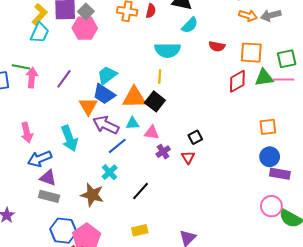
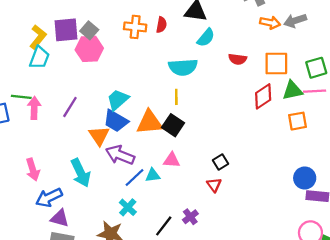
cyan triangle: (133, 123) -> (153, 175), moved
orange square: (268, 127) -> (297, 121), moved
purple cross: (163, 152) -> (190, 217), moved

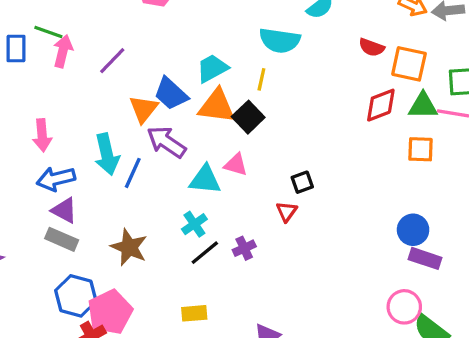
red semicircle: (238, 59) -> (372, 47), moved
cyan trapezoid: (118, 100) -> (212, 68), moved
cyan triangle: (153, 175) -> (205, 180), size x1.5
blue line: (134, 178) -> (133, 173), moved, turned -35
cyan cross: (128, 207) -> (194, 224), moved

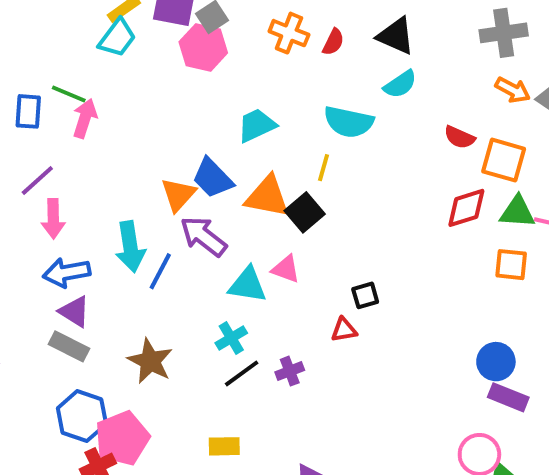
purple line: (112, 61) -> (37, 180), moved
cyan trapezoid: (212, 68) -> (257, 125), moved
red triangle: (287, 212) -> (344, 330), turned 40

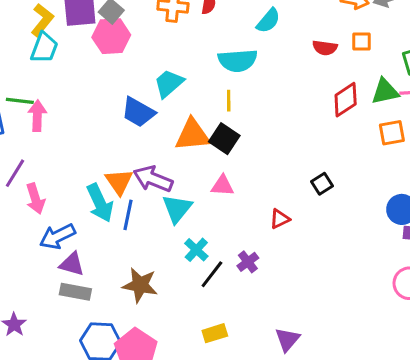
orange square: (504, 160) -> (362, 41), moved, size x0.6
blue trapezoid: (213, 178) -> (138, 112), moved
orange triangle: (178, 195) -> (119, 182), moved
cyan triangle: (248, 285) -> (177, 209), moved, turned -44
black square: (365, 295) -> (322, 184), moved

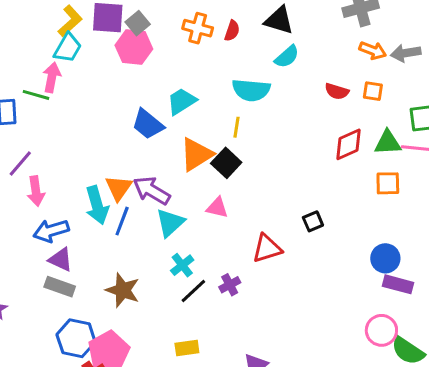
pink arrow: (37, 116) -> (52, 77), moved
orange triangle: (193, 135) -> (196, 154), turned -36
red triangle: (280, 219) -> (267, 248), size x1.5

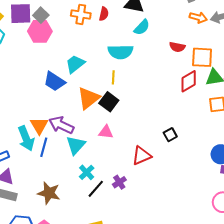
orange square: (373, 91) -> (202, 57), moved, size x1.6

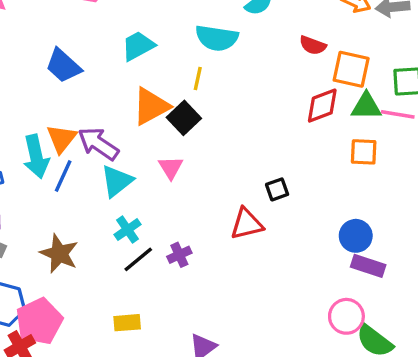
blue trapezoid: (54, 81) -> (63, 66), moved
pink triangle: (106, 132) -> (171, 168), turned 42
red triangle: (142, 156) -> (247, 224), moved

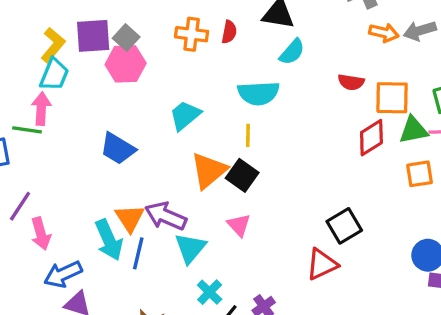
black square: (277, 189) -> (344, 226), size x1.5

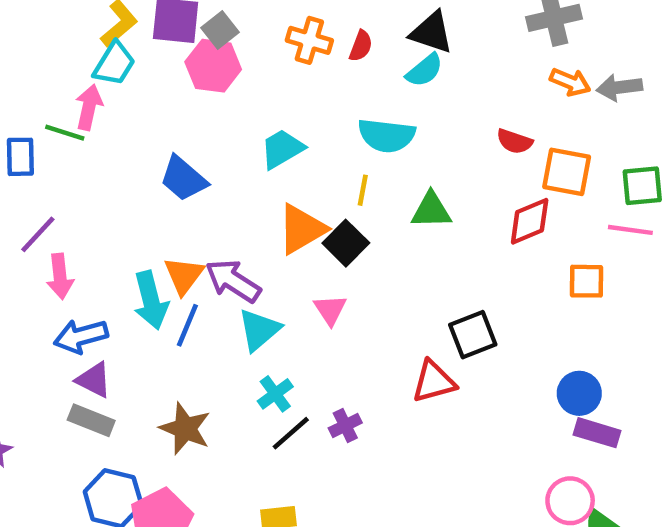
cyan semicircle: (292, 52) -> (425, 70), moved
green triangle: (413, 130) -> (431, 210), moved

